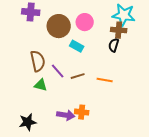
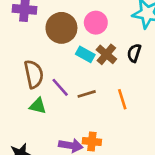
brown cross: (119, 30) -> (106, 54), moved, turned 35
orange line: (105, 80) -> (122, 99), turned 63

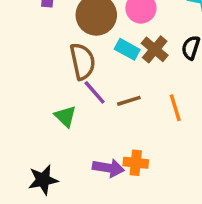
brown semicircle: (34, 74) -> (83, 61), moved
green triangle: (38, 106) -> (65, 116), turned 30

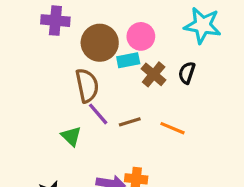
cyan rectangle: (127, 49) -> (128, 60), moved, turned -40
orange line: (175, 108) -> (173, 128), turned -50

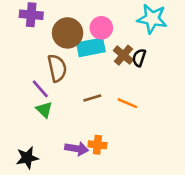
cyan rectangle: (128, 60) -> (91, 47), size x1.5
brown cross: (154, 74) -> (123, 55), moved
purple line: (98, 114) -> (40, 89), moved

